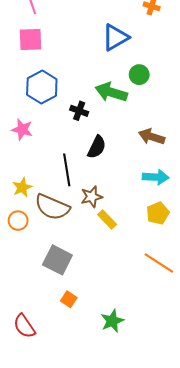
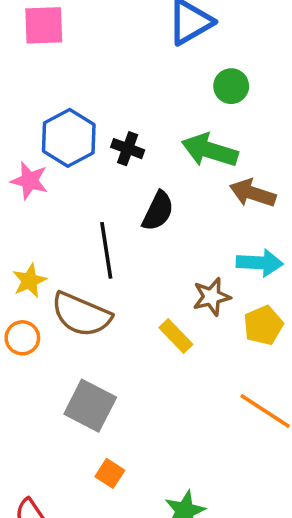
blue hexagon: (42, 87) -> (69, 138), moved
green arrow: (111, 92) -> (210, 150), moved
brown star: (92, 197) -> (212, 297), moved

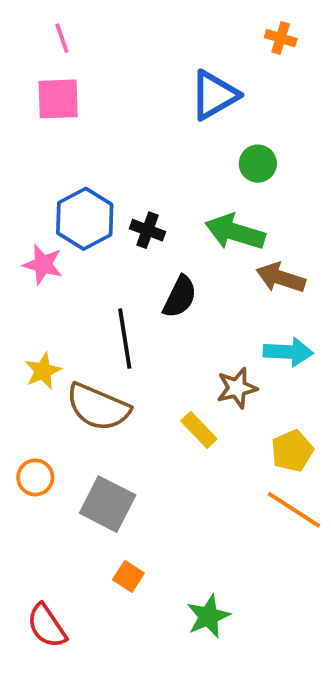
yellow pentagon: (263, 325) -> (292, 451), moved
orange circle: (22, 338) -> (35, 477), moved

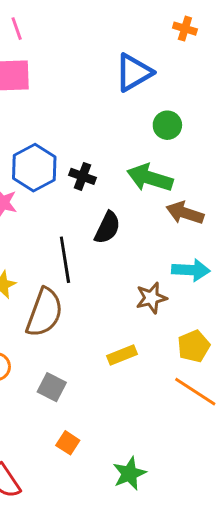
brown semicircle: (98, 407) -> (44, 313), turned -93
yellow rectangle: (199, 430) -> (122, 355), moved, turned -68
gray square: (108, 504) -> (52, 387), size x0.7

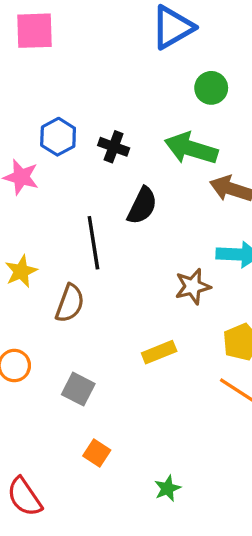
blue hexagon: (34, 168) -> (58, 137), size x0.7
brown semicircle: (44, 313) -> (70, 303), size x0.7
green star: (129, 474) -> (167, 488), size x0.7

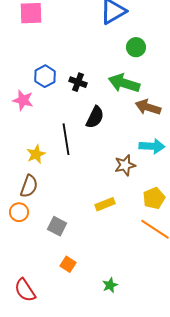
yellow star: (21, 271) -> (36, 154), moved
brown semicircle: (70, 303) -> (29, 186), moved

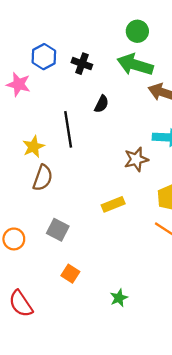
green circle: (136, 47) -> (137, 31), moved
black semicircle: (95, 117) -> (102, 104), size x0.7
brown semicircle: (29, 186) -> (43, 178), moved
orange circle: (19, 212) -> (14, 239), moved

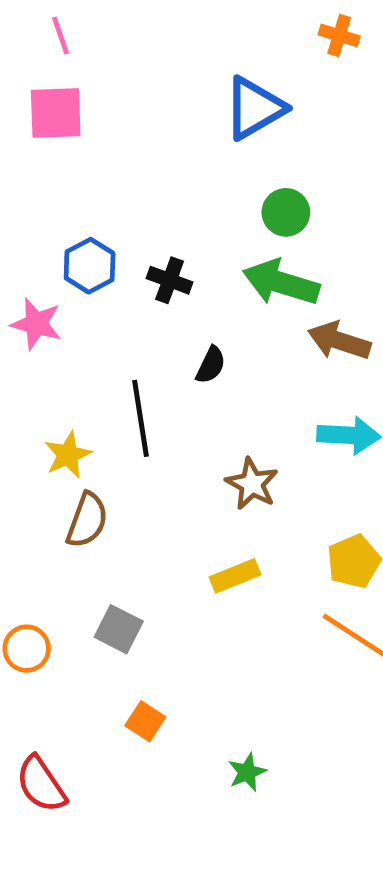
brown star: (136, 159) -> (252, 484), moved, turned -30

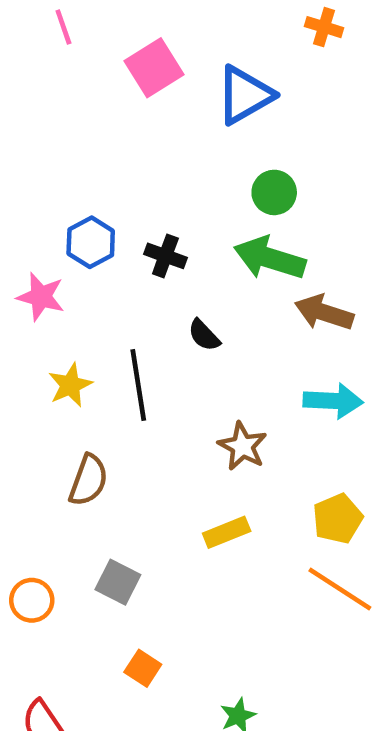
pink square: (56, 113) -> (154, 68), moved, turned -30
black semicircle: (211, 365) -> (204, 335), turned 111
yellow star: (68, 455) -> (70, 385), moved

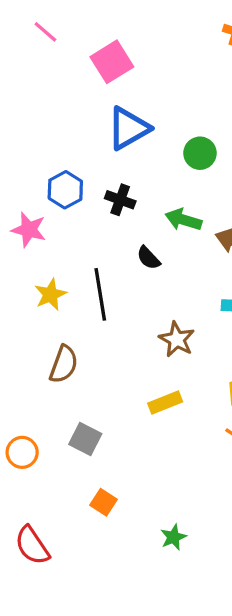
pink line: (63, 27) -> (45, 32), turned -30
blue triangle: (245, 95) -> (128, 128), moved
green arrow: (270, 258) -> (183, 220), moved, size x0.7

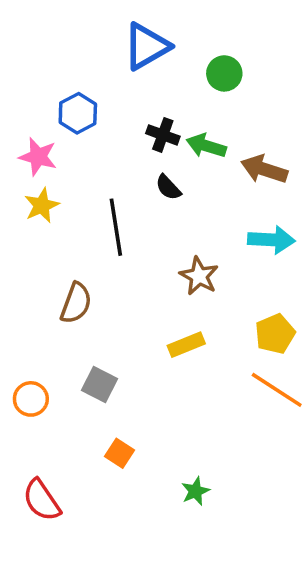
black cross: (120, 200) -> (163, 135), moved
yellow star: (50, 294) -> (42, 205), moved

